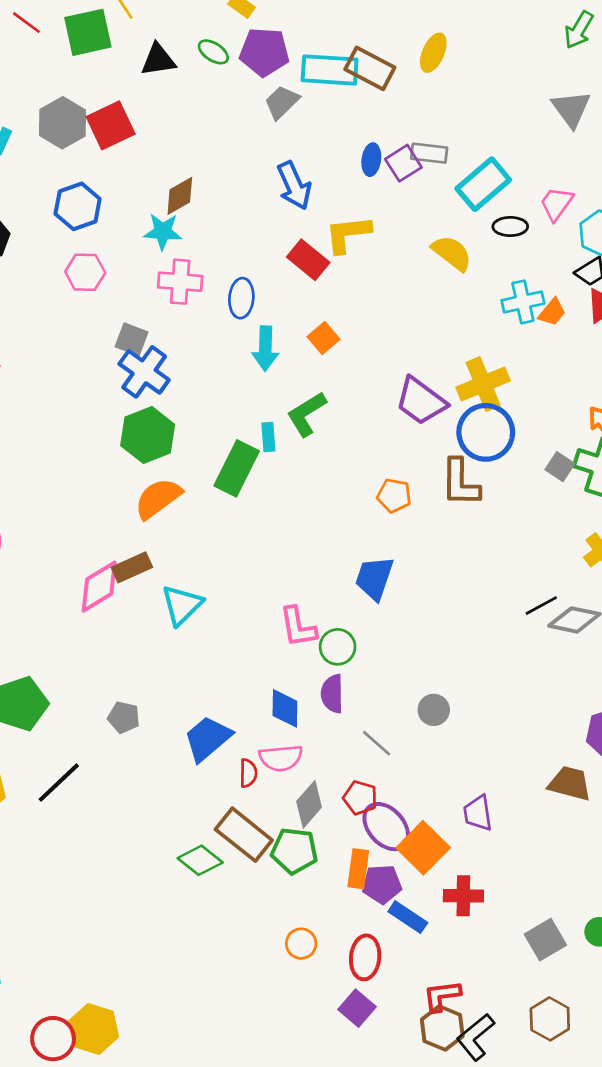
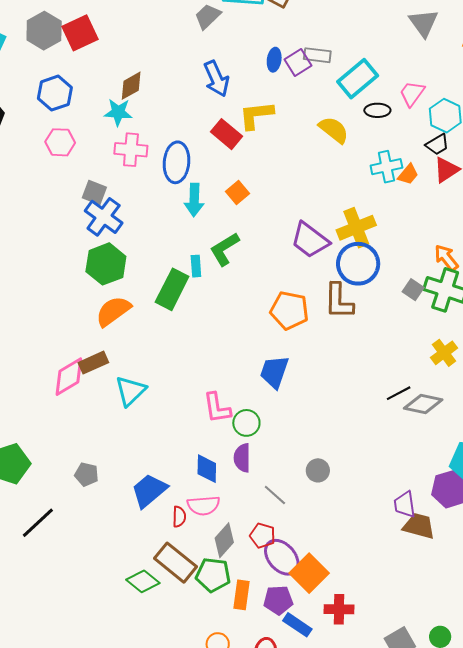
blue ellipse: (241, 298) -> (176, 162), size x1.4
orange pentagon: (394, 496) -> (289, 310), size x1.5
purple trapezoid: (478, 813) -> (405, 505), moved
orange rectangle: (358, 869) -> (241, 595), moved

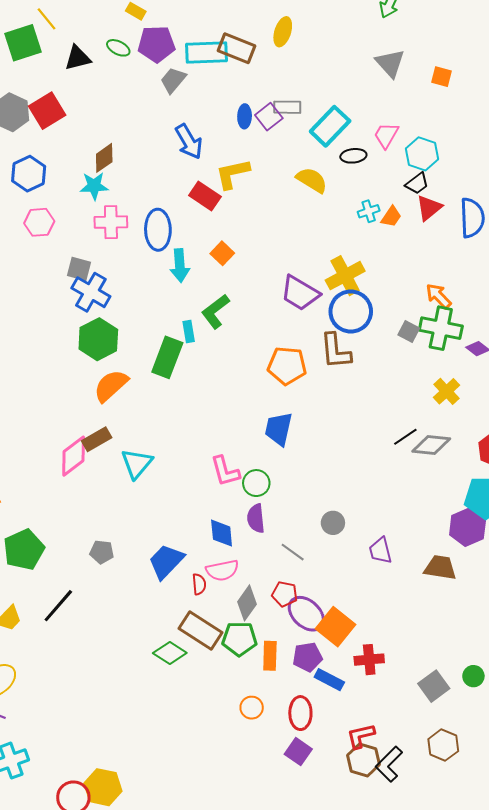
cyan cross: (386, 167) -> (369, 211), size x0.7
purple trapezoid: (405, 505) -> (380, 551), moved

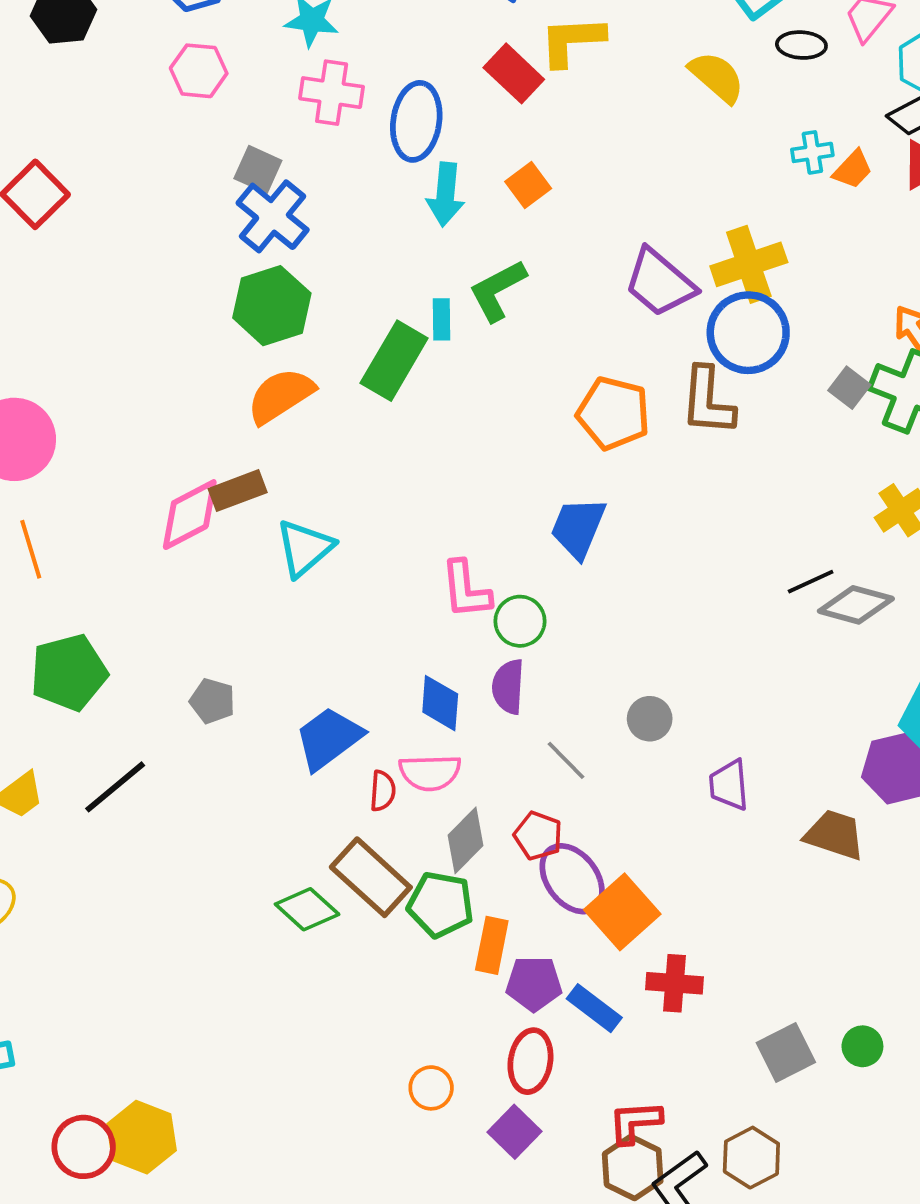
purple pentagon: (307, 657) -> (534, 984), moved
orange circle: (252, 708) -> (431, 1088), moved
brown hexagon: (443, 745) -> (751, 1158), moved

